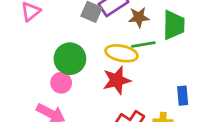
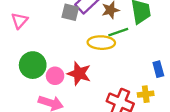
green circle: (70, 59) -> (33, 65), moved
red star: (117, 80) -> (79, 74), moved, turned -30

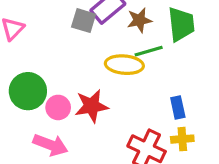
blue rectangle: (158, 69) -> (178, 108), moved
red star: (79, 74) -> (92, 106), turned -30

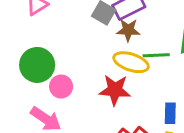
brown star: (139, 20) -> (128, 30), moved
red star: (92, 106) -> (115, 90), moved

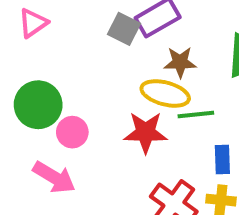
brown star: (128, 30) -> (180, 62), moved
green line: (156, 55) -> (196, 114), moved

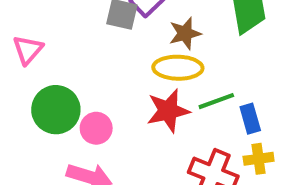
pink triangle: (33, 23) -> (28, 50), moved
green line: (196, 114) -> (216, 101), moved

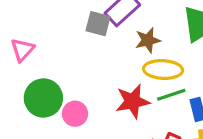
yellow ellipse: (178, 68) -> (163, 70), moved

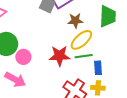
yellow ellipse: (163, 70) -> (81, 40), turned -55

